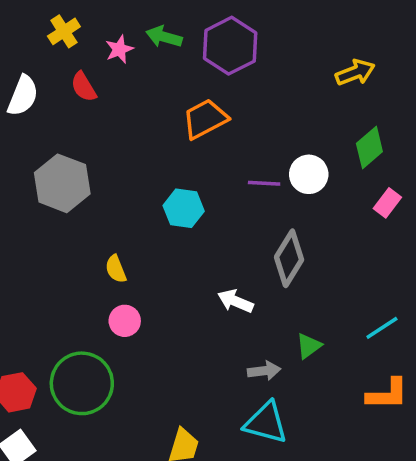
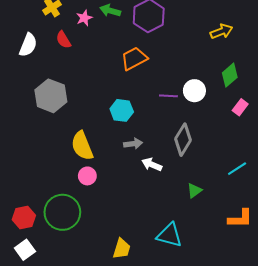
yellow semicircle: (116, 269) -> (82, 146), size x1.8
cyan line: (382, 328) -> (237, 169), moved
gray arrow: (264, 371) -> (133, 144), moved

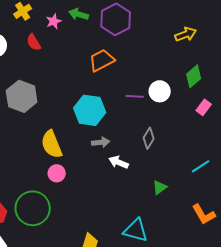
cyan hexagon: (122, 110) -> (90, 110), size x1.4
gray diamond: (183, 140) -> (149, 138), size x0.7
orange L-shape: (240, 219) -> (204, 214), turned 60

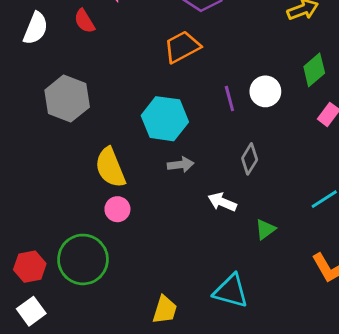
purple line: (135, 96) -> (229, 99), turned 72
white arrow: (119, 162) -> (222, 202), moved

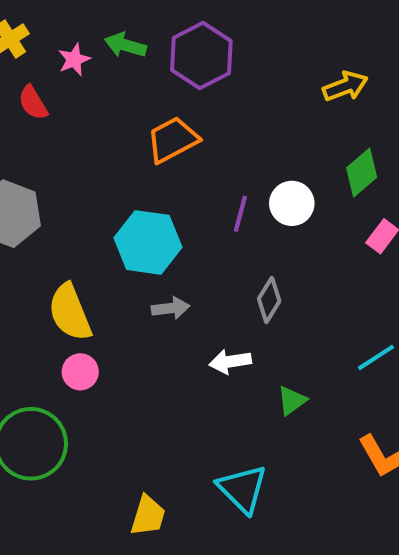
purple line: (229, 99) -> (240, 214), turned 30
white arrow: (222, 202) -> (230, 362), turned -32
cyan triangle: (231, 291) -> (242, 489), turned 30

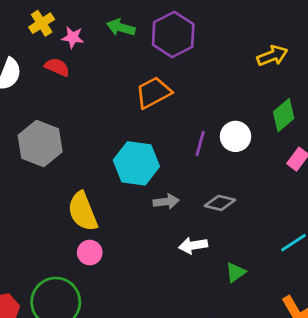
pink star: (74, 60) -> (73, 37), moved, turned 30
red semicircle: (33, 103) -> (57, 67), turned 145
gray diamond: (269, 300) -> (220, 203), turned 72
gray arrow: (171, 308) -> (166, 202), moved

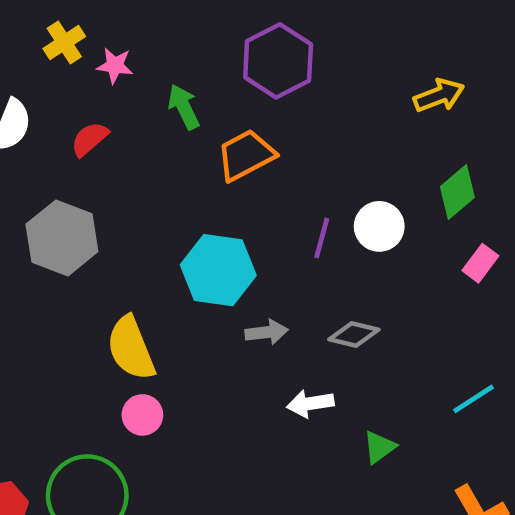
green arrow: (121, 27) -> (184, 107), moved, turned 48
red semicircle: (57, 67) -> (90, 139), moved, turned -65

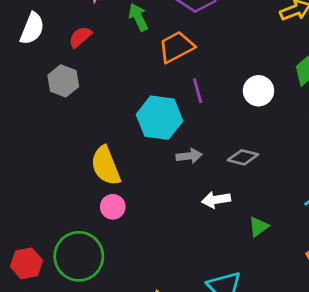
gray hexagon: (62, 238) -> (63, 81), moved, size x0.7
purple line: (322, 238) -> (198, 91), moved, turned -30

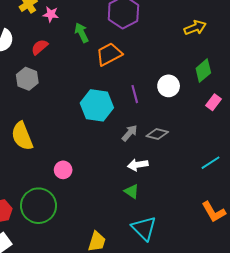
purple line: (198, 91) -> (135, 94), moved
gray arrow: (189, 156) -> (130, 133), moved, turned -42
yellow semicircle: (106, 166) -> (22, 136), moved
green triangle: (259, 227) -> (132, 191), moved, turned -49

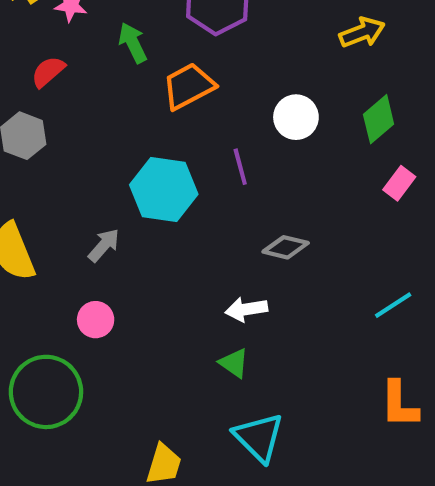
white circle: (169, 86) -> (296, 117), moved
gray arrow: (130, 133) -> (104, 245), moved
orange L-shape: (214, 212) -> (399, 404), turned 30

